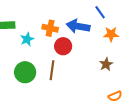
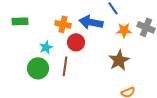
cyan star: (27, 39) -> (46, 47), moved
brown star: (106, 64) -> (119, 60), size x1.5

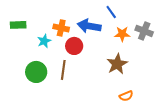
cyan star: (46, 47) -> (44, 41), moved

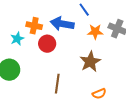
brown line: (63, 70) -> (57, 84), moved

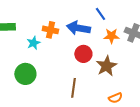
red circle: (47, 44) -> (83, 54), moved

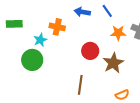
blue arrow: (78, 28) -> (82, 12), moved, size x0.7
green circle: (25, 74) -> (32, 60), moved

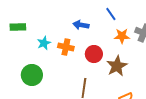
blue arrow: (82, 12) -> (81, 25), moved
orange cross: (57, 27) -> (66, 47), moved
green circle: (32, 60) -> (32, 75), moved

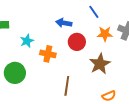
orange cross: (66, 47) -> (48, 54), moved
red circle: (94, 54) -> (77, 42), moved

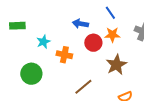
orange star: (105, 34) -> (112, 35), moved
brown line: (67, 86) -> (83, 87), turned 42

